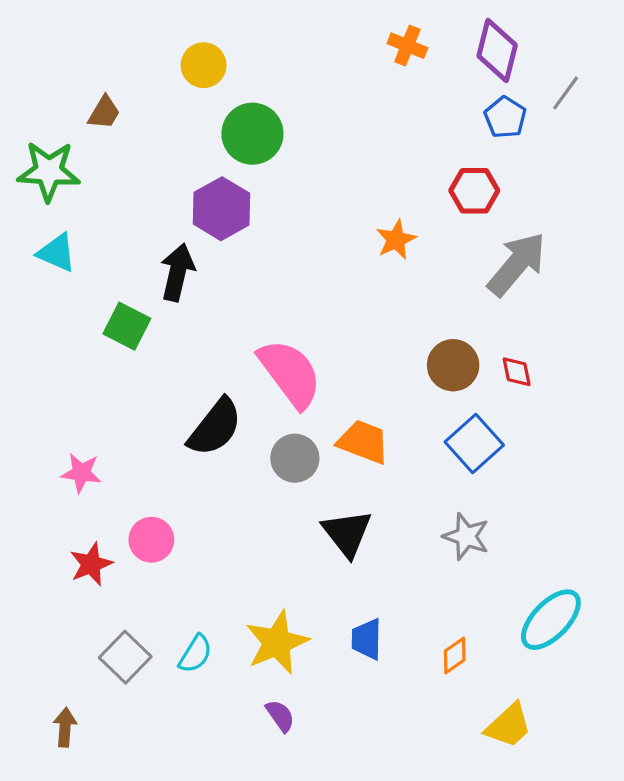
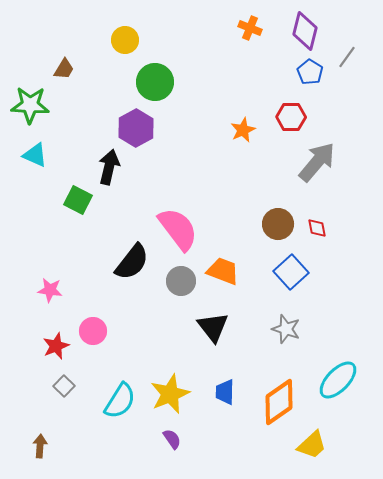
orange star: (396, 240) -> (243, 130), moved
cyan semicircle: (195, 654) -> (120, 401), size x1.5
orange diamond: (455, 655) -> (279, 402), size x2.0
gray square: (125, 657) -> (64, 386), moved, size x0.7

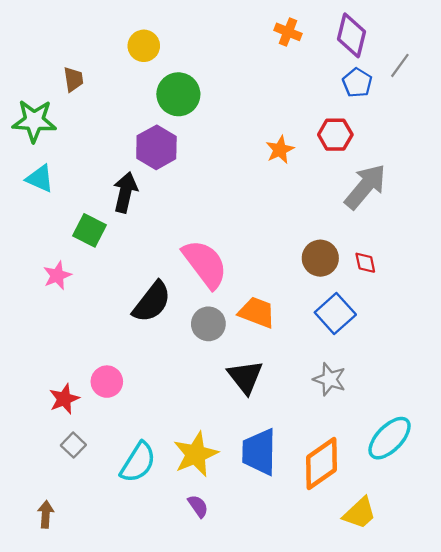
brown trapezoid: (64, 69) -> (73, 79), turned -40
pink star: (50, 290) -> (57, 275), moved, turned -30
blue trapezoid: (225, 392) -> (259, 452), size x1.6

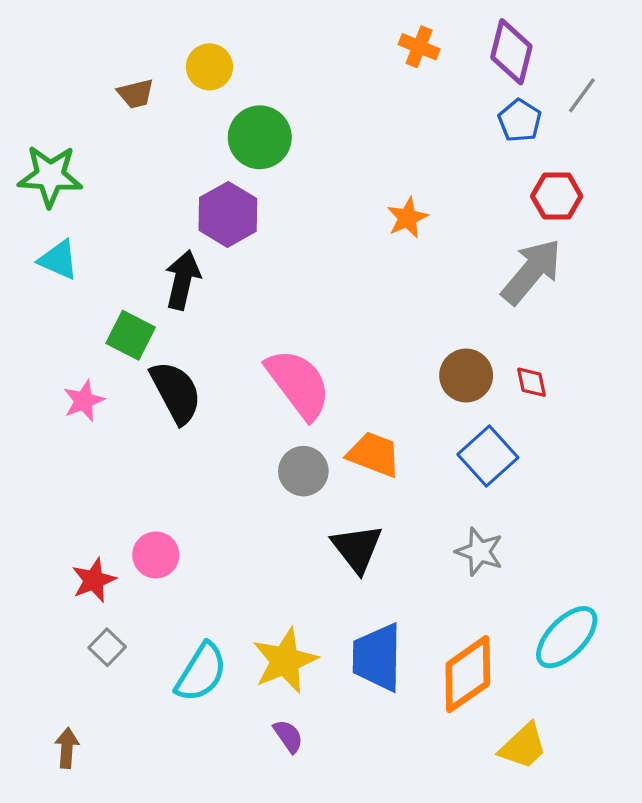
brown trapezoid: (73, 79) -> (136, 94), moved, turned 85
red hexagon: (335, 135) -> (557, 196), moved
black semicircle: (152, 302) -> (176, 392), moved, turned -66

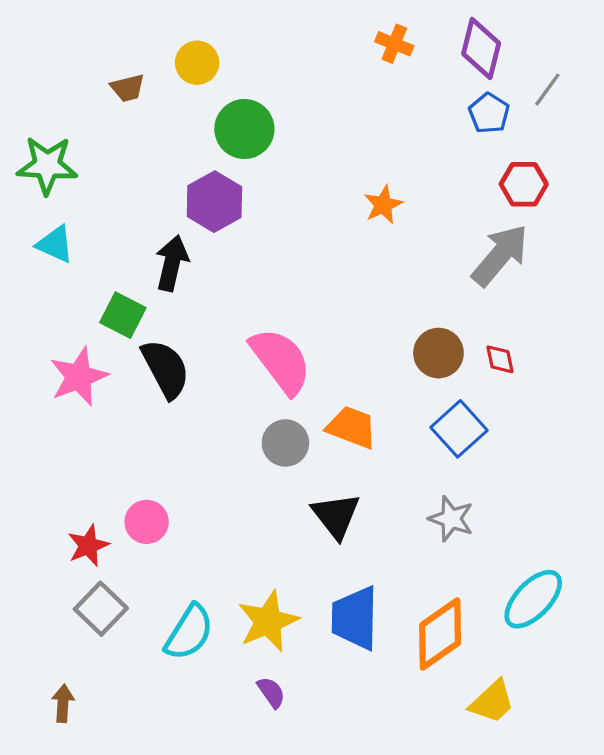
pink star: (84, 401) -> (79, 377), size x1.5
gray square: (107, 647) -> (101, 609), size x1.5

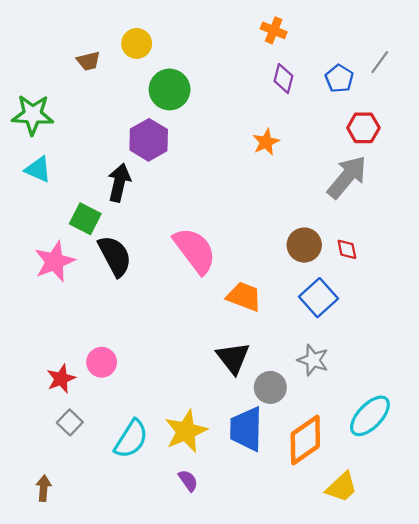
purple diamond: (481, 49) -> (283, 79), moved, size x0.7
gray circle: (285, 443) -> (270, 387), moved
gray square: (101, 609) -> (70, 422), size x0.7

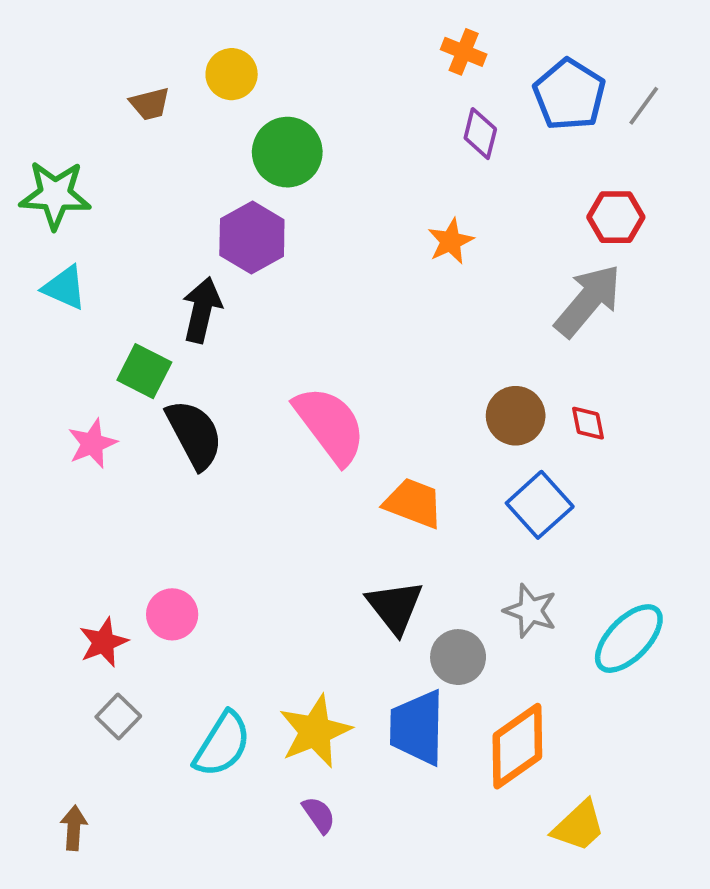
blue pentagon: (339, 79) -> (569, 95), moved, size x1.5
pink star: (55, 261) -> (92, 444), size x0.7
cyan ellipse: (370, 416) -> (629, 639), moved

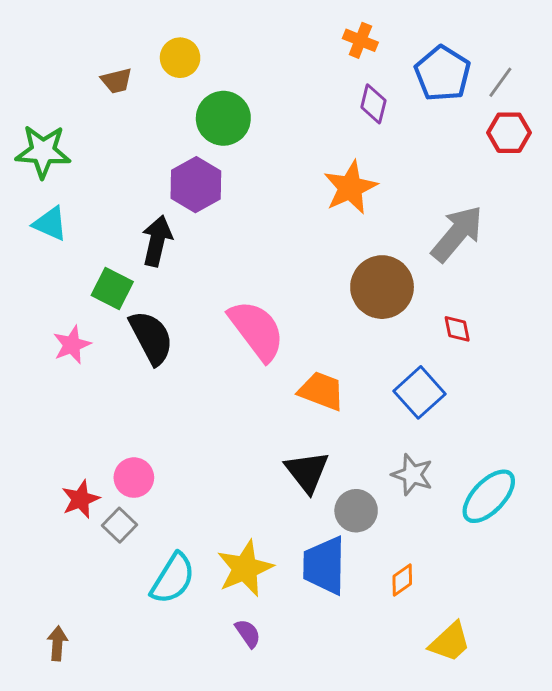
red hexagon: (616, 217) -> (509, 133), moved
orange star: (451, 241) -> (350, 188), size x1.5
brown circle: (516, 416) -> (382, 287), moved, size x1.4
gray square: (118, 716) -> (119, 525), moved
orange diamond: (517, 746) -> (402, 580), size x0.5

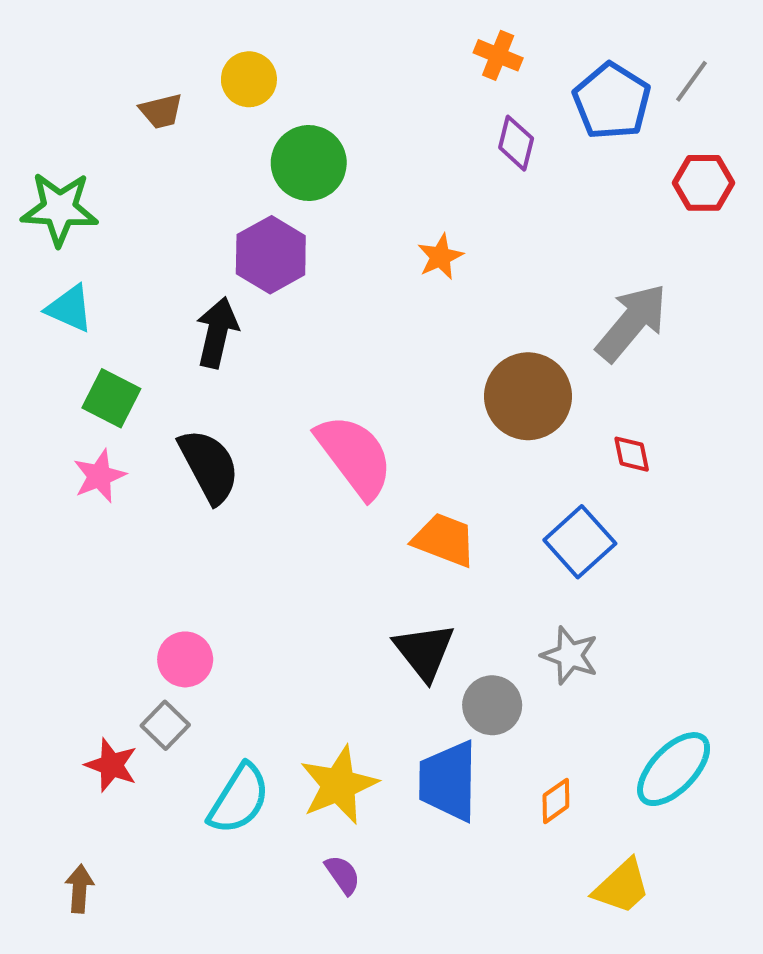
gray line: (500, 82) -> (692, 81), moved
orange star: (350, 188) -> (440, 257), moved, size x0.6
green square: (112, 289) -> (111, 398), moved
cyan ellipse: (489, 496) -> (674, 769), moved
red star: (81, 499) -> (111, 765), moved, turned -30

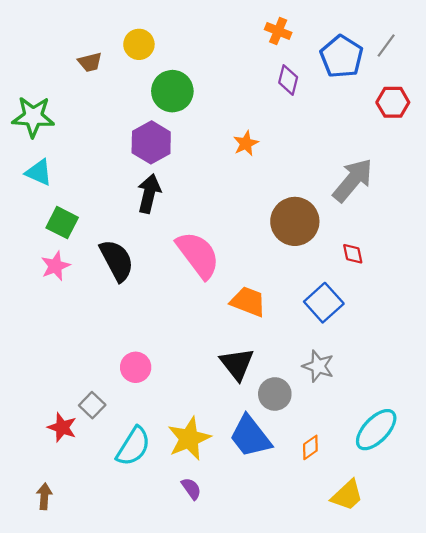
black arrow: (217, 332) -> (149, 194), moved
pink circle: (185, 659) -> (136, 367), moved
blue trapezoid: (448, 781) -> (250, 436), turned -39

